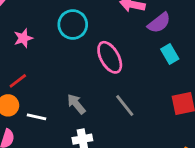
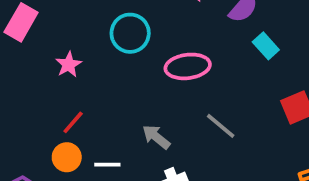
pink ellipse: (110, 57) -> (188, 66), turned -56

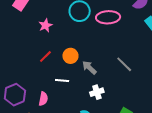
pink ellipse: (188, 66) -> (108, 17), moved
orange circle: (67, 157) -> (70, 56), moved

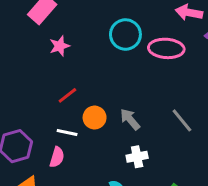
pink star: (45, 25) -> (60, 46), moved
orange circle: (70, 56) -> (95, 118), moved
white line: (62, 80) -> (67, 132), moved

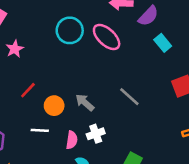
pink ellipse: (166, 48) -> (107, 37), turned 48
white line: (67, 132) -> (40, 130), moved
pink semicircle: (57, 157) -> (72, 140), moved

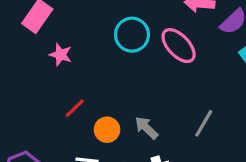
pink star: (15, 49) -> (61, 55), turned -30
gray line: (129, 97) -> (204, 123), turned 75

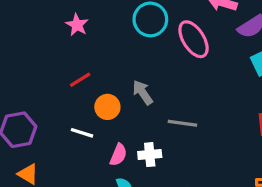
gray line: (204, 123) -> (182, 123), moved, turned 56
gray arrow: (146, 128) -> (143, 92), moved

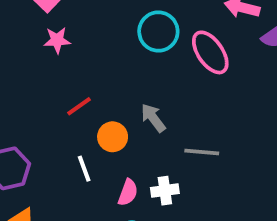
pink star: (77, 25) -> (57, 40), moved, turned -30
white line: (82, 133) -> (84, 169), turned 55

